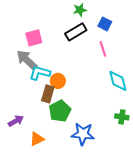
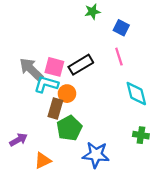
black rectangle: (76, 32) -> (81, 65), moved
pink square: (34, 38) -> (54, 67), moved, turned 30

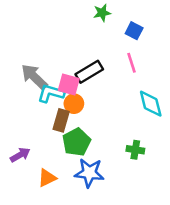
pink square: (54, 67) -> (69, 84), moved
green cross: (141, 135) -> (135, 150), moved
blue star: (96, 155) -> (89, 173), moved

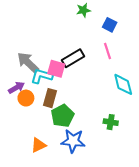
orange circle: (74, 104) -> (26, 98), moved
purple arrow: (20, 155) -> (16, 88), moved

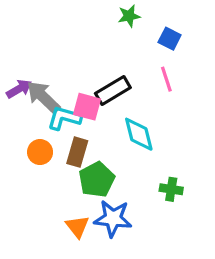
cyan diamond: (123, 84) -> (139, 134), moved
purple arrow: (16, 88) -> (19, 89), moved
orange triangle: (38, 145) -> (77, 227), moved, turned -42

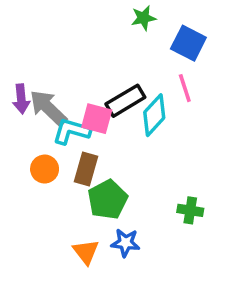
blue square: (170, 39) -> (188, 43), size x1.4
purple arrow: (19, 89) -> (21, 99), turned 115
cyan diamond: (139, 134) -> (154, 115), moved, turned 57
blue star: (113, 218) -> (125, 243), size x0.7

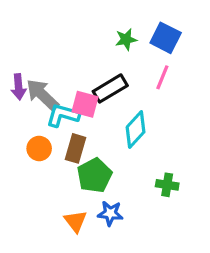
green star: (143, 18) -> (126, 39), moved
pink line: (185, 88) -> (162, 77), turned 40
cyan diamond: (154, 115) -> (136, 130), moved

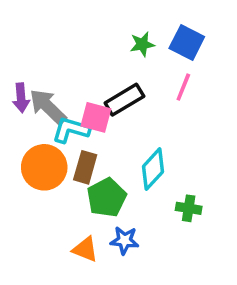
cyan diamond: (136, 130) -> (153, 169), moved
orange circle: (39, 148) -> (44, 167), size x1.6
orange triangle: (75, 221) -> (85, 249), turned -30

